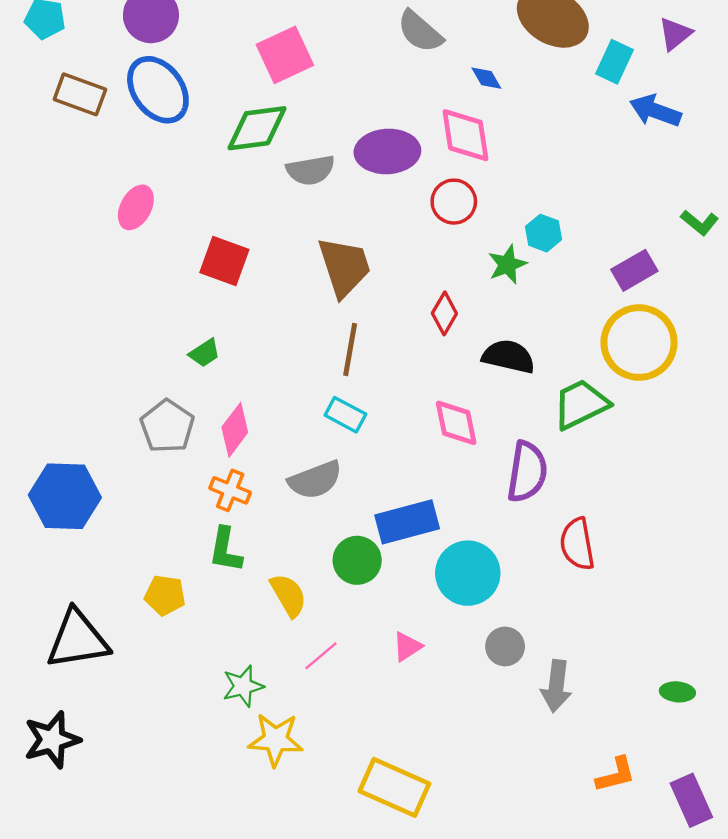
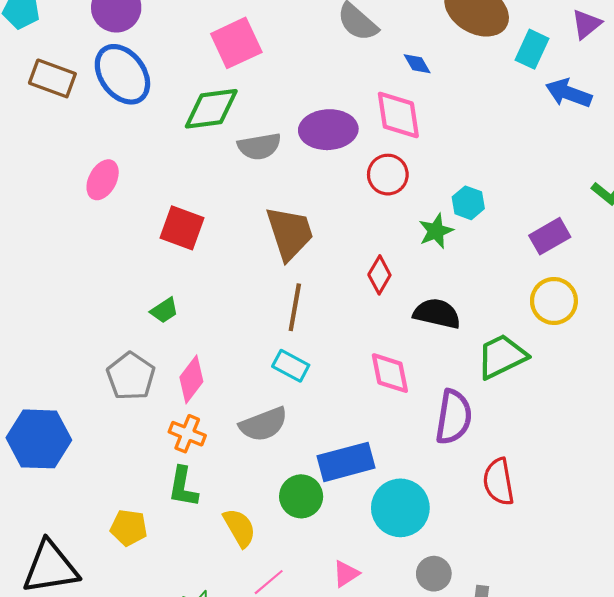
yellow circle: (639, 342) -> (554, 301), size x0.7

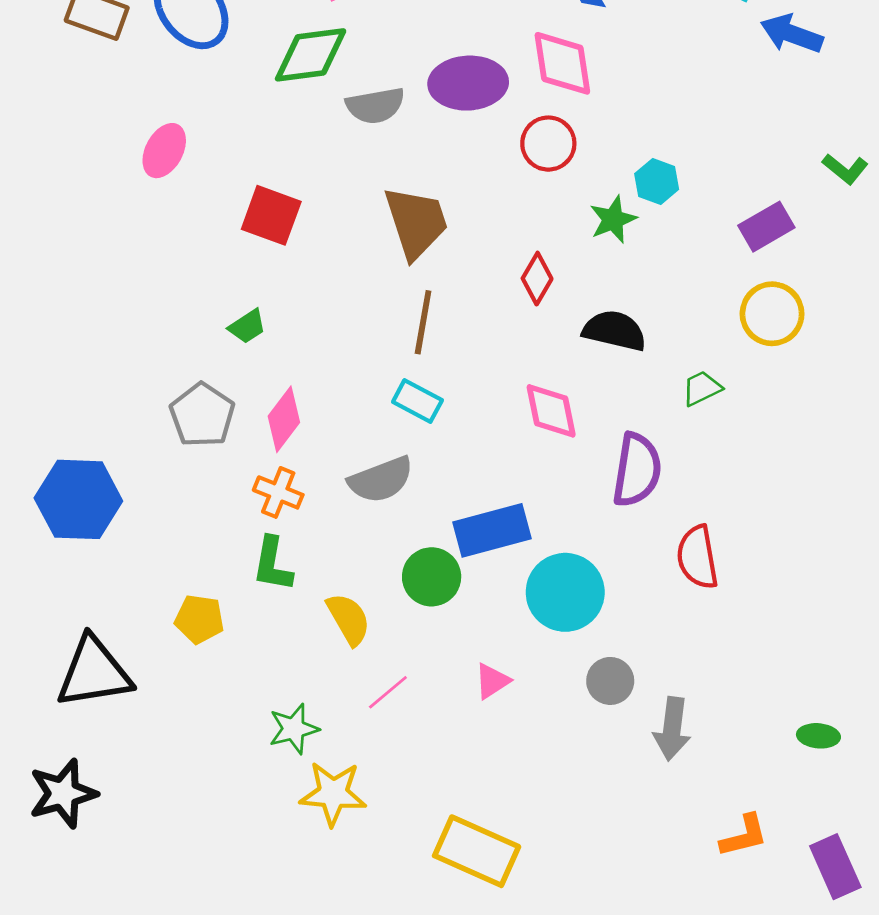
green trapezoid: (502, 356) -> (702, 388), size x0.6

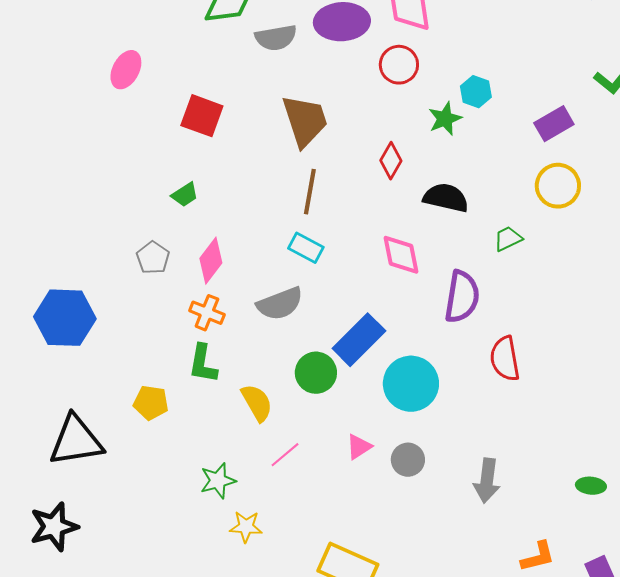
gray pentagon: (202, 415) -> (153, 258), size x0.7
blue rectangle: (492, 530) -> (359, 340), turned -30
gray circle: (610, 681) -> (408, 460), moved
yellow star: (333, 794) -> (246, 527), size x0.7

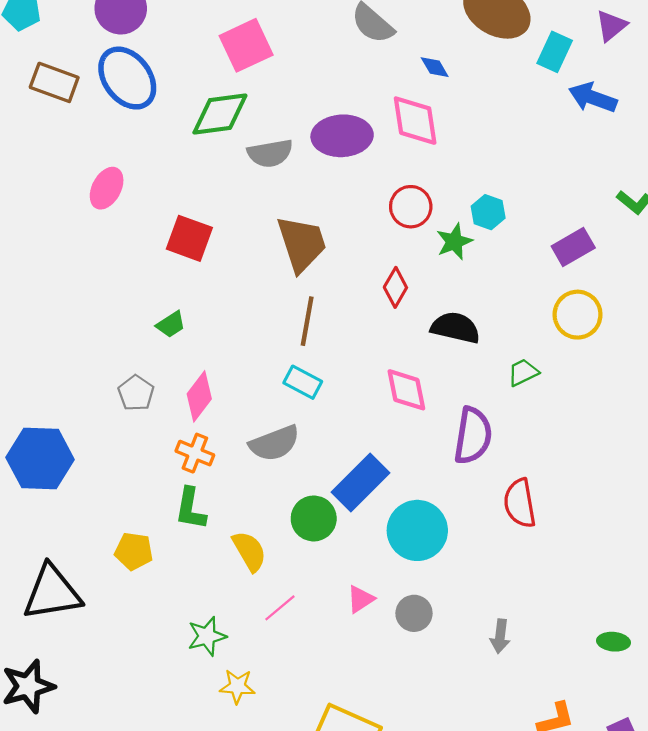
red circle: (399, 65) -> (411, 207), moved
gray arrow: (487, 481) -> (500, 636), size x0.7

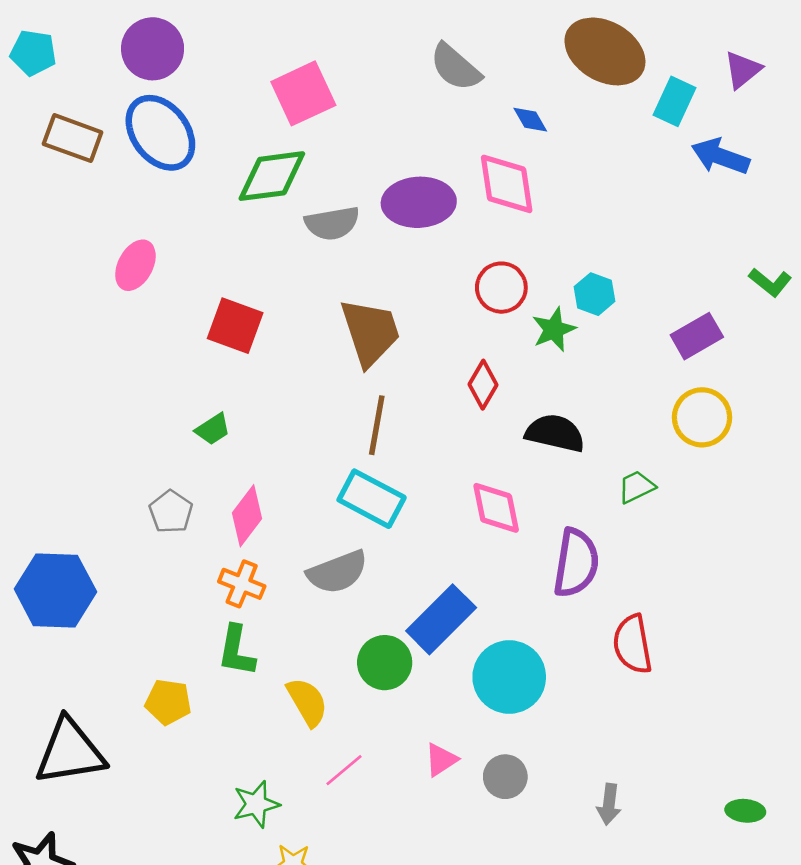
cyan rectangle: (303, 382) -> (372, 499), size x1.4

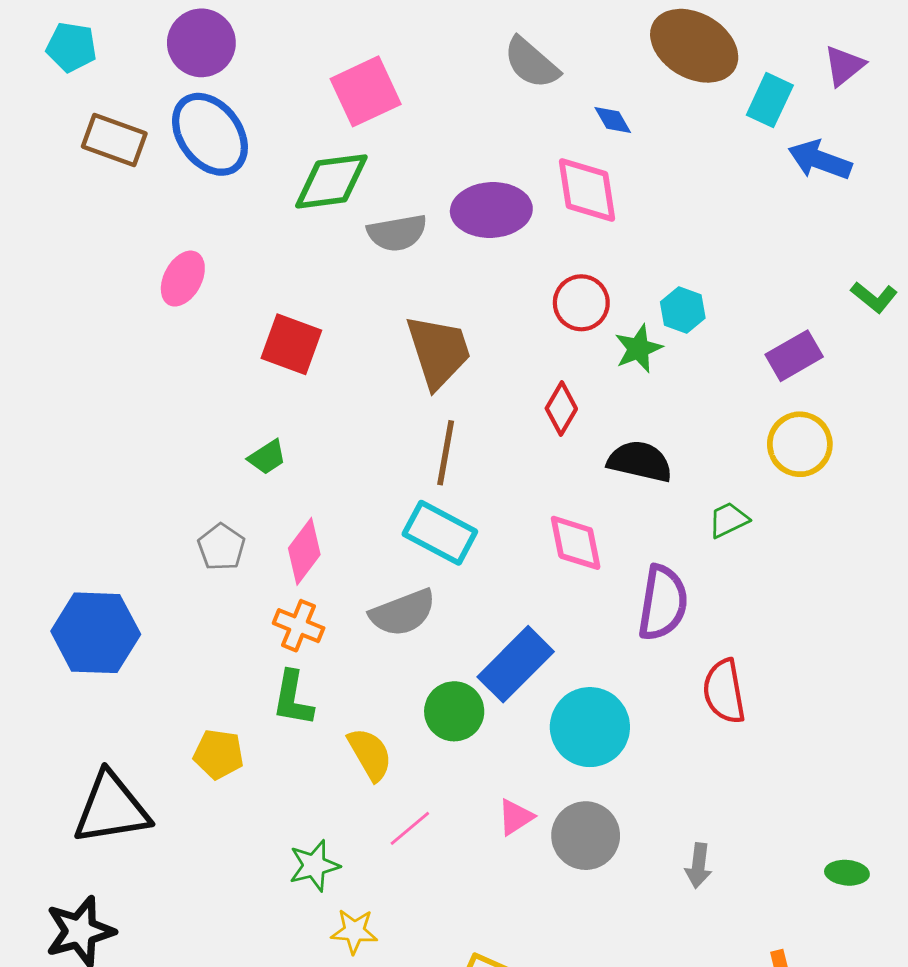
gray circle: (505, 777) -> (586, 836), size x1.4

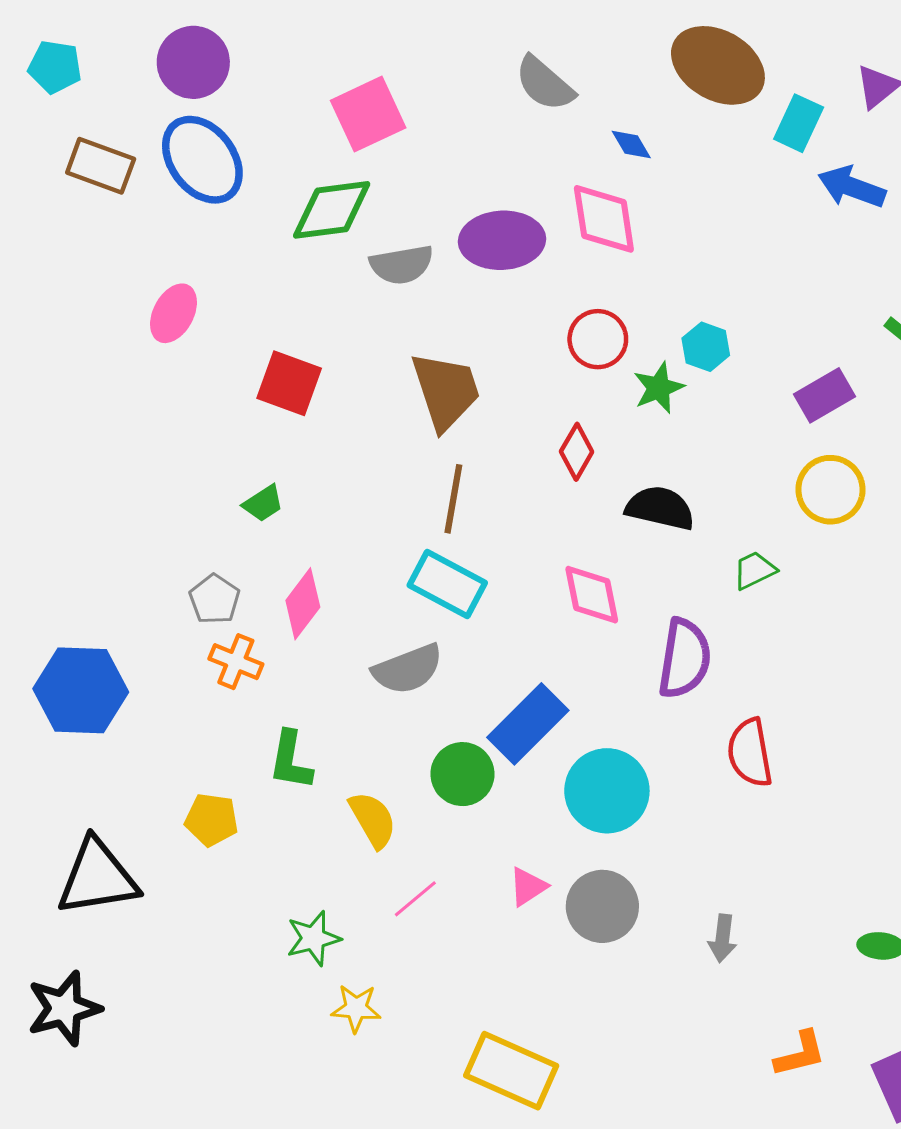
orange cross: (299, 626) -> (236, 662), moved

